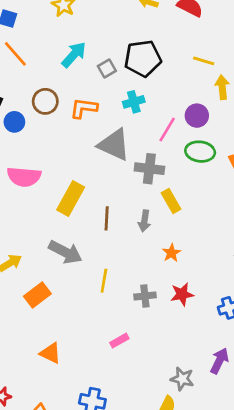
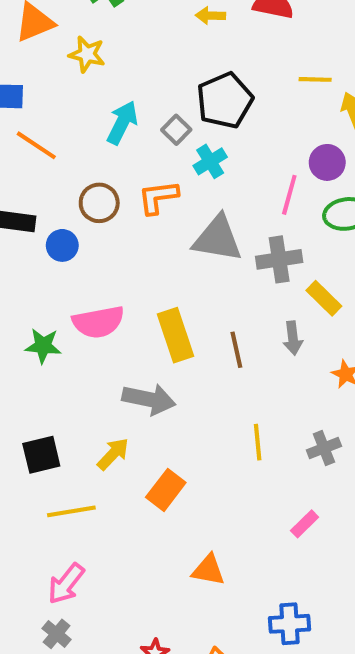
cyan cross: (134, 102) -> (210, 161), moved
yellow rectangle: (71, 198) -> (176, 335), turned -32
gray arrow: (65, 252) -> (149, 399), moved

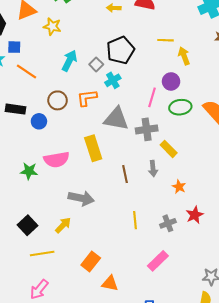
yellow rectangle: (176, 335) -> (93, 148), moved
black square: (41, 455) -> (27, 225), turned -30
orange rectangle: (166, 490) -> (91, 262), moved
pink rectangle: (305, 524) -> (158, 261), size x1.5

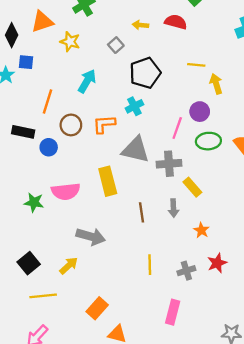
gray square: (96, 64) -> (116, 45), moved
orange line: (27, 71) -> (48, 102), moved, turned 70
pink rectangle: (158, 261) -> (173, 312), turned -35

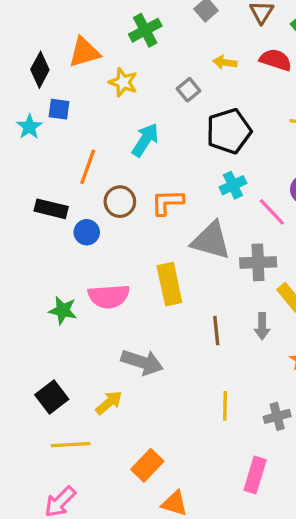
cyan cross: (134, 106) -> (233, 185), moved
pink line: (177, 128) -> (272, 212), turned -65

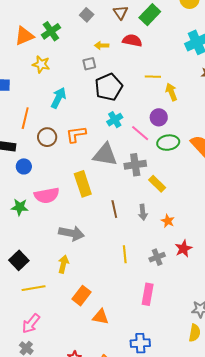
orange triangle: (84, 52) -> (24, 36), moved
gray square: (189, 90) -> (89, 64), moved, turned 32
blue circle: (87, 232) -> (24, 166), moved
gray arrow: (262, 326) -> (143, 212), moved
yellow arrow: (109, 403) -> (63, 264), moved, turned -30

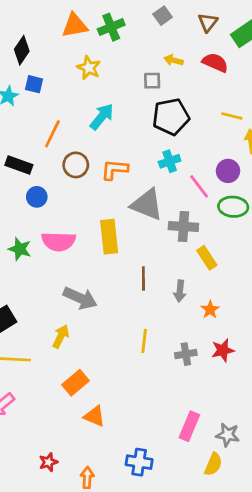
pink rectangle: (148, 294) -> (189, 426), moved

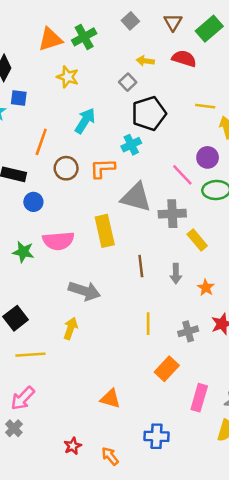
gray square: (152, 81) -> (128, 82), turned -36
cyan cross: (170, 161) -> (131, 145), moved
orange rectangle: (76, 383) -> (167, 369), moved
orange arrow: (87, 478) -> (110, 456), turned -36

